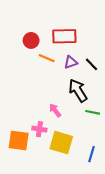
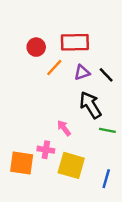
orange line: (47, 58) -> (54, 68), turned -70

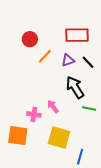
red rectangle: (75, 42) -> (77, 35), moved
pink cross: (46, 150) -> (34, 114), moved
blue line: (106, 179) -> (80, 157), moved

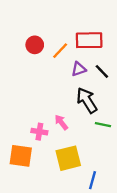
orange line: (45, 56) -> (60, 51), moved
yellow square: (59, 138) -> (68, 158), turned -30

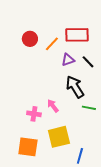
orange square: (21, 156) -> (28, 147), moved

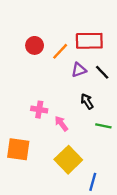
black arrow: (75, 87) -> (87, 101), size x0.6
pink cross: (34, 114) -> (39, 110), moved
yellow square: (59, 137) -> (68, 160), turned -30
orange square: (28, 147) -> (18, 149), moved

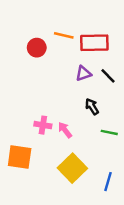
orange line: (60, 51) -> (64, 35), moved, turned 60
pink cross: (39, 110) -> (43, 125), moved
blue line: (93, 182) -> (108, 182), moved

